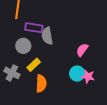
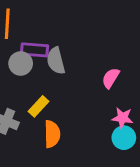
gray circle: (23, 46) -> (21, 63), moved
cyan circle: (77, 74) -> (124, 138), moved

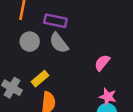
purple rectangle: (34, 50) -> (55, 21), moved
gray semicircle: (56, 61) -> (59, 43), turned -30

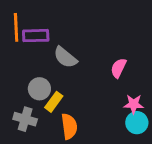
purple rectangle: (55, 21) -> (36, 36), moved
gray circle: (30, 42) -> (39, 89), moved

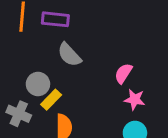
purple rectangle: (36, 36) -> (55, 19), moved
pink star: (134, 104) -> (135, 100), moved

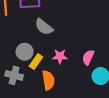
pink semicircle: (123, 73) -> (88, 57), moved
pink star: (135, 100) -> (60, 56), moved

